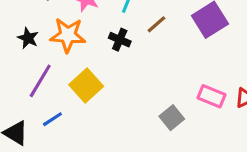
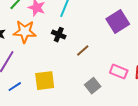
brown line: (156, 24) -> (83, 51), moved
yellow square: (86, 86) -> (45, 81), moved, turned 35

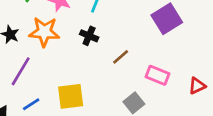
pink rectangle: (119, 72) -> (157, 75), moved

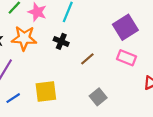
pink rectangle: (157, 75) -> (127, 58), moved

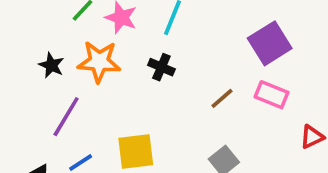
brown line: (87, 59) -> (222, 98), moved

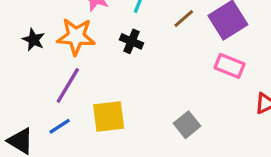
brown line: (222, 98) -> (184, 18), moved
purple line: (66, 117) -> (68, 85), moved

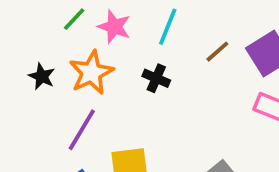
orange star: (76, 36) -> (91, 73), turned -30

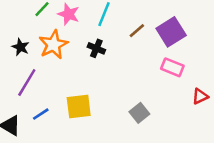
purple line: (82, 130) -> (27, 82), moved

